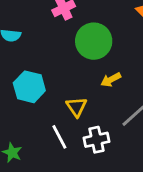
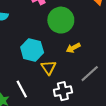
cyan hexagon: (29, 87) -> (32, 50), moved
white line: (59, 137) -> (22, 89), moved

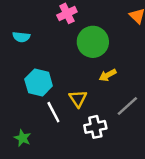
cyan hexagon: (32, 50) -> (39, 83), moved
white line: (22, 89) -> (53, 112), moved

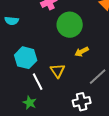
white cross: (95, 127) -> (82, 102), moved
green star: (23, 138) -> (30, 103), moved

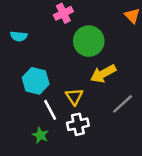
yellow arrow: (82, 52) -> (103, 74), size x1.5
white cross: (82, 102) -> (78, 124), moved

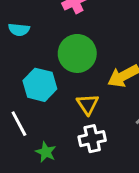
green circle: (89, 41) -> (77, 53), moved
white line: (50, 110) -> (19, 124), moved

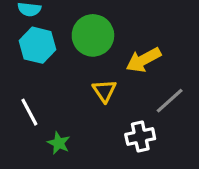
cyan hexagon: (40, 85) -> (38, 45), moved
white cross: (92, 139) -> (140, 136), moved

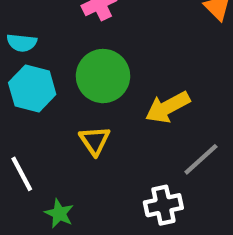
yellow triangle: (104, 91) -> (95, 141), moved

